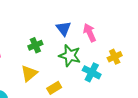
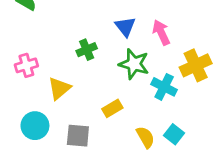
yellow cross: (115, 57) -> (196, 65), size x1.5
yellow triangle: (29, 73) -> (59, 88), moved

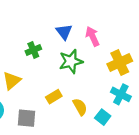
green star: (134, 64) -> (71, 61), turned -30
cyan cross: (164, 87) -> (121, 94), moved
yellow semicircle: (145, 137) -> (80, 107), moved

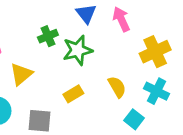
green star: (71, 61) -> (78, 50), moved
yellow semicircle: (80, 107) -> (117, 87), moved

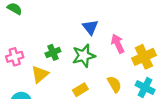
pink arrow: (121, 19) -> (118, 44), moved
green cross: (48, 36) -> (53, 52), moved

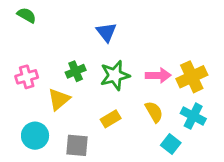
blue triangle: (90, 27) -> (106, 32), moved
pink arrow: (118, 44) -> (158, 75), moved, turned 114

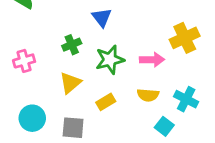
green cross: (76, 71) -> (72, 45), moved
yellow cross: (192, 77) -> (185, 38), moved
yellow triangle: (59, 99) -> (70, 83), moved
yellow semicircle: (154, 112) -> (148, 95), turned 125

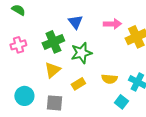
green cross: (72, 45) -> (53, 42), size x1.5
pink arrow: (152, 60) -> (112, 24), moved
pink cross: (24, 61) -> (18, 45), moved

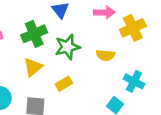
yellow semicircle: (109, 79) -> (105, 55), moved

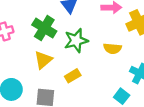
green cross: (34, 34) -> (44, 28), turned -35

